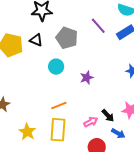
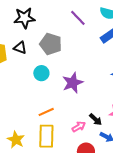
purple line: (98, 26) -> (78, 18), moved
purple star: (87, 78) -> (73, 83), size x1.5

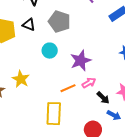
orange line: (46, 112) -> (68, 88), moved
pink arrow: (79, 127) -> (89, 83), moved
yellow star: (16, 140) -> (21, 79), moved

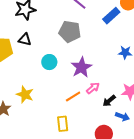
gray pentagon: (59, 22) -> (70, 32), moved
black arrow: (103, 98) -> (109, 101), turned 104
yellow rectangle: (54, 114) -> (63, 124), size x0.7

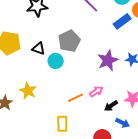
gray pentagon: (70, 32) -> (69, 41), moved, turned 30
black triangle: (25, 40) -> (39, 49), moved
purple star: (81, 67) -> (108, 60), moved

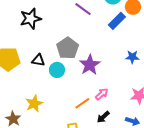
purple star: (108, 60) -> (90, 65), moved
yellow star: (28, 91) -> (34, 104), turned 30
black arrow: (111, 106) -> (103, 117), moved

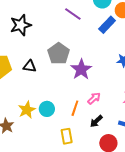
cyan circle: (57, 70) -> (47, 109), moved
orange line: (82, 103) -> (75, 108), turned -35

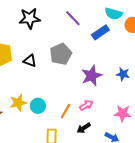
purple line: (73, 14) -> (73, 18), moved
blue rectangle: (107, 25) -> (100, 32), moved
purple star: (81, 69) -> (92, 76), moved

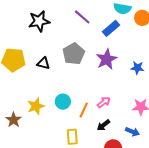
purple star: (92, 76) -> (107, 59), moved
cyan circle: (38, 106) -> (63, 102), moved

